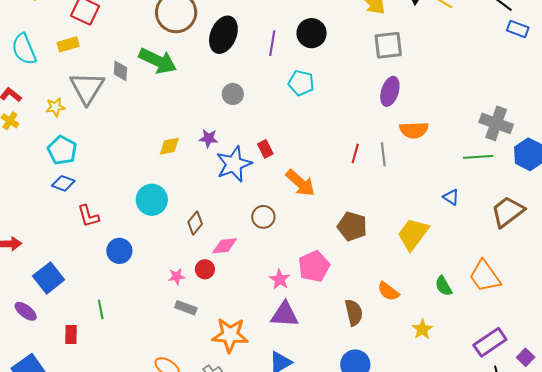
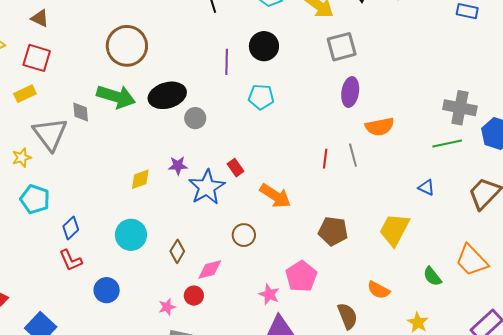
black ellipse: (223, 35) -> (167, 95), moved, turned 60
blue diamond: (63, 183) -> (71, 228), moved, turned -55

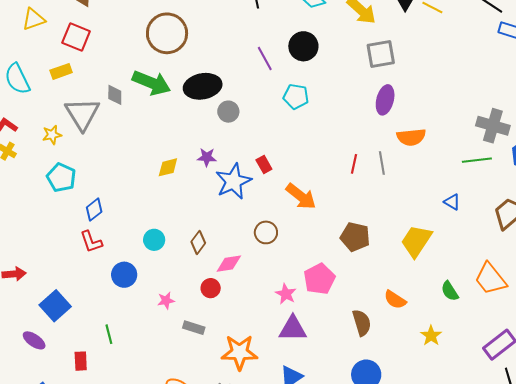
purple line: (227, 62) -> (265, 58), turned -35
cyan circle: (131, 235) -> (154, 240), moved, size x0.7
pink star: (167, 307) -> (166, 300), moved

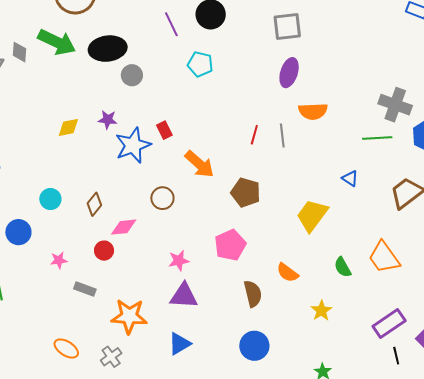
brown pentagon: (355, 237) -> (246, 192), moved
pink pentagon: (319, 279) -> (230, 245), moved
pink star: (286, 294) -> (179, 261), turned 30

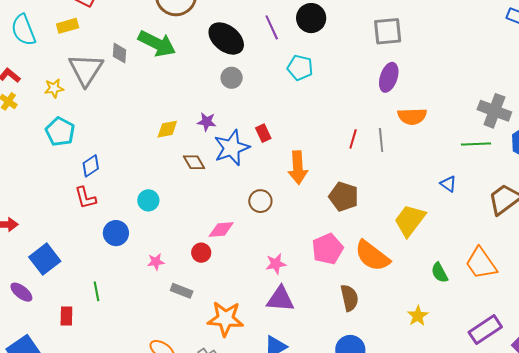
black ellipse: (108, 49) -> (226, 38), moved, turned 45
orange arrow: (199, 164) -> (298, 168), turned 44
brown diamond: (94, 204) -> (194, 162), moved, turned -70
orange semicircle: (287, 273) -> (372, 256), moved, size x1.6

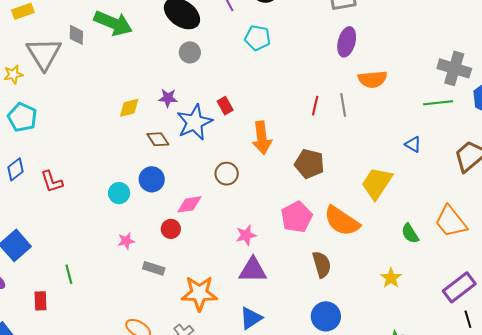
blue diamond: (91, 166) -> (15, 169), moved
cyan circle: (148, 200) -> (119, 193), moved
blue circle: (116, 233) -> (152, 179), moved

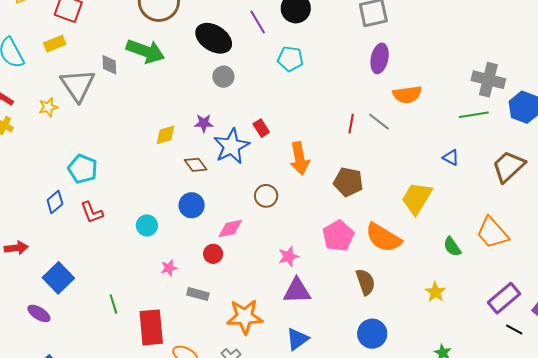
gray line: (343, 105) -> (379, 122), turned -40
cyan pentagon: (22, 117) -> (83, 169), moved
cyan circle: (119, 193) -> (147, 225), moved
red rectangle: (40, 301) -> (151, 327), moved, size x1.8
black line: (468, 319) -> (514, 329), turned -42

